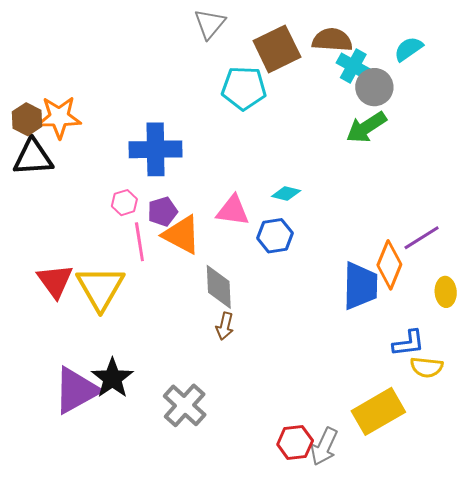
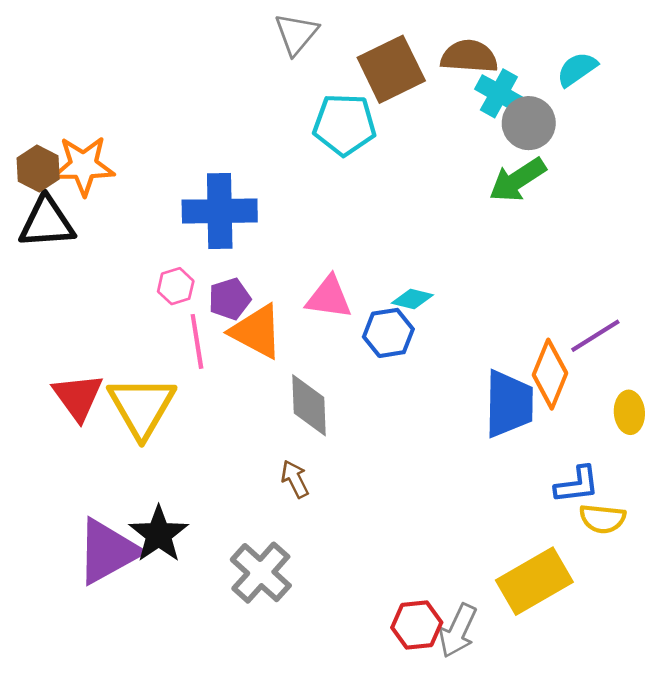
cyan diamond: (286, 194) -> (412, 299), moved
brown arrow: (225, 326) -> (295, 479), moved, turned 140

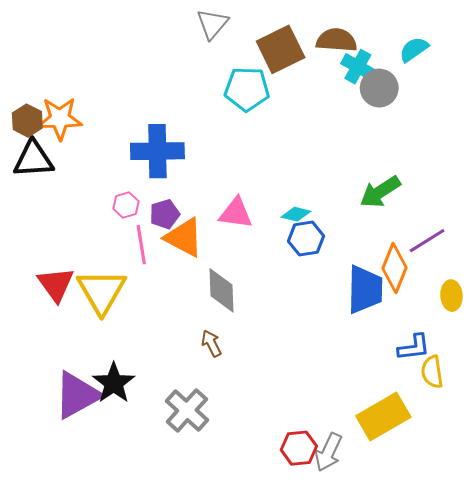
green arrow: (517, 180) -> (380, 192), moved
blue hexagon: (388, 333) -> (306, 239), moved
yellow semicircle: (602, 519) -> (432, 372), turned 76

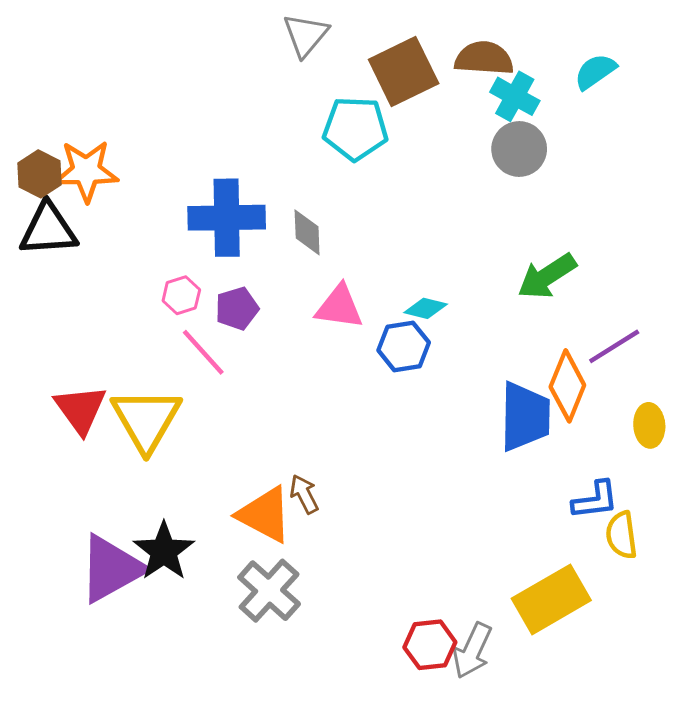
gray circle: (379, 88) -> (519, 149), moved
orange triangle: (184, 238) -> (265, 515), moved
blue hexagon: (306, 239) -> (404, 346), moved
pink line: (141, 245) -> (203, 352), turned -33
gray diamond: (222, 290) -> (307, 232), moved, size x0.7

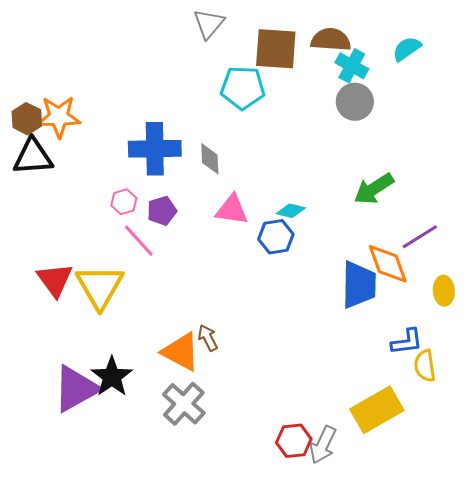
brown square: (404, 71) -> (276, 49), turned 30
orange diamond: (567, 386) -> (388, 264), turned -42

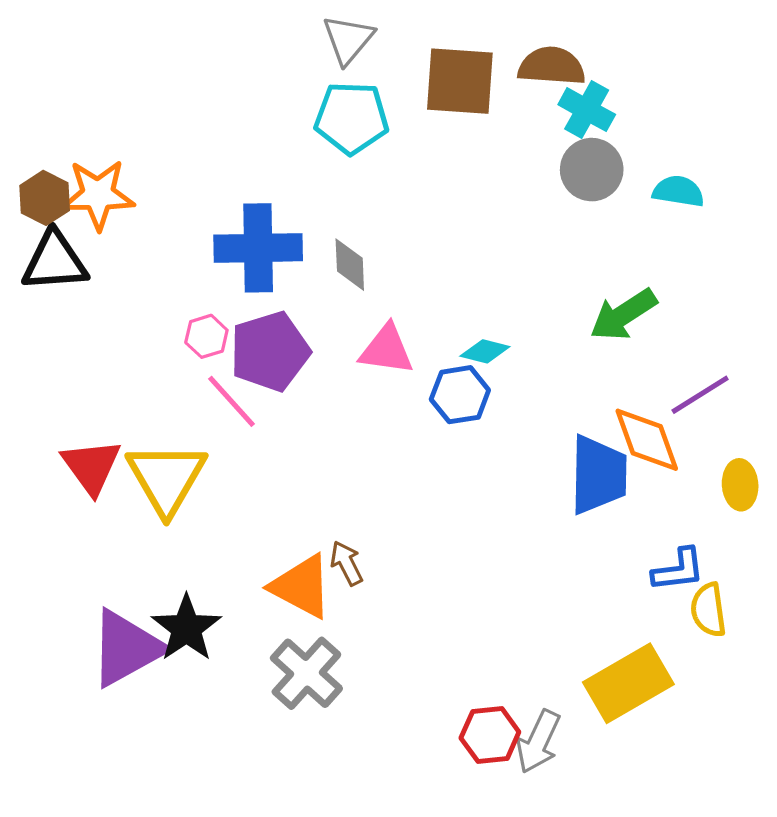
cyan semicircle: (407, 49) -> (678, 191), moved, turned 44
cyan pentagon: (243, 88) -> (352, 118), moved
purple pentagon: (162, 211) -> (270, 351), size x1.6

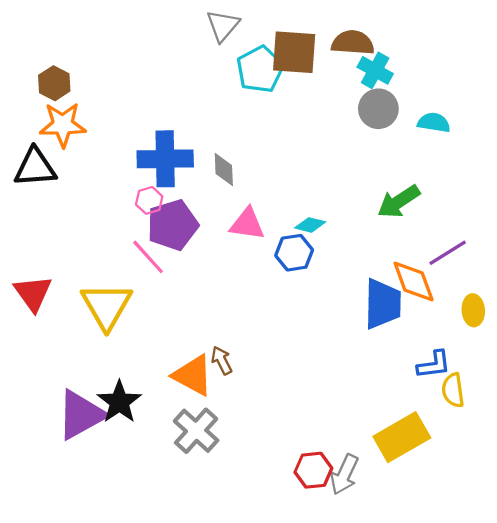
cyan pentagon: (352, 118) -> (260, 69), moved, turned -30
brown hexagon: (45, 198) -> (54, 83), moved
pink hexagon: (206, 336) -> (149, 200), moved
red triangle: (91, 466) -> (33, 293), moved

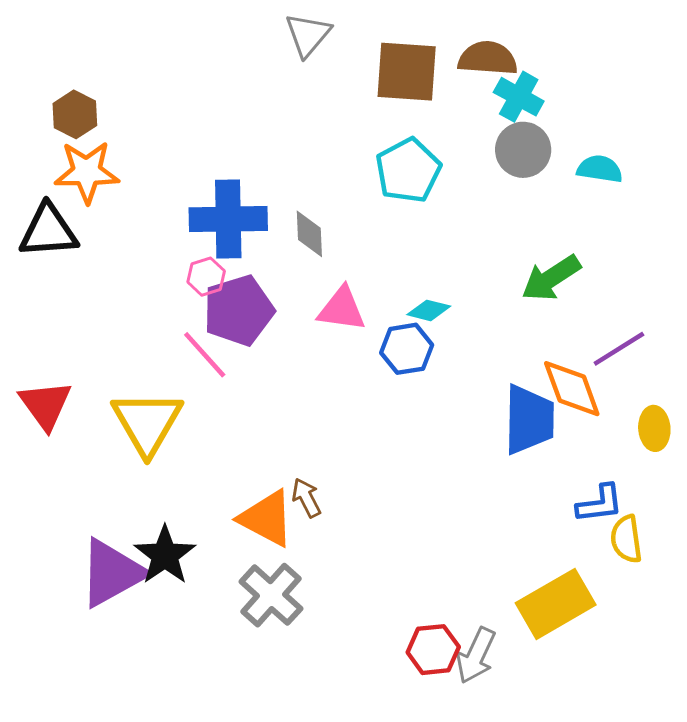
cyan pentagon: (260, 69) -> (408, 170), moved

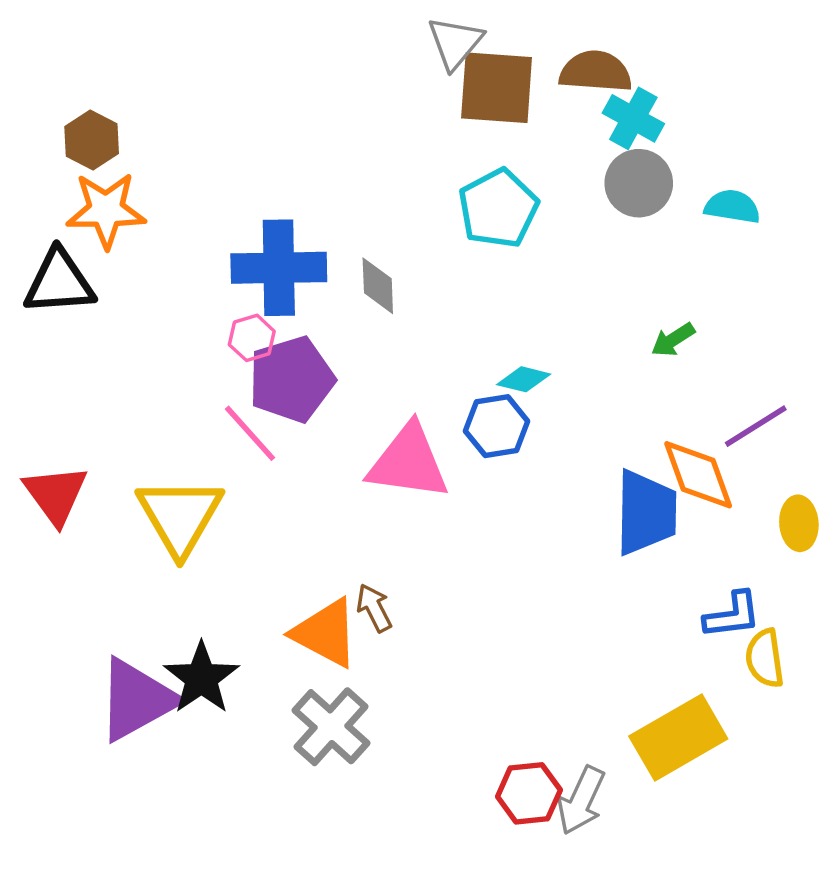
gray triangle: (308, 35) -> (455, 43), moved
green arrow: (551, 278) -> (673, 340), size x0.6
pink triangle: (342, 309) -> (408, 462), moved, size x1.4

